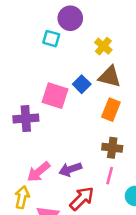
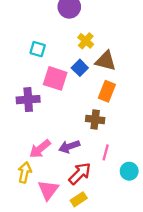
cyan square: (51, 39) -> (38, 49), moved
yellow cross: (103, 46) -> (86, 41), moved
brown cross: (112, 148) -> (95, 120), moved

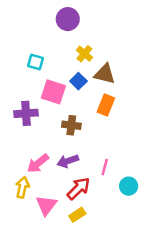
brown cross: (95, 120) -> (71, 125), moved

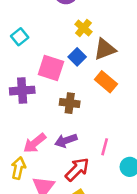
cyan square: (36, 62) -> (20, 37), moved, turned 35
brown triangle: (105, 74) -> (105, 49), turned -35
orange rectangle: (106, 105) -> (106, 82), turned -72

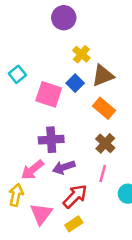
cyan square: (20, 37) -> (17, 74), moved
purple cross: (22, 91) -> (51, 140), moved
brown cross: (70, 103) -> (105, 143), moved, turned 36

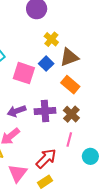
purple cross: (51, 140) -> (45, 111), moved
purple arrow: (64, 167) -> (17, 111), moved

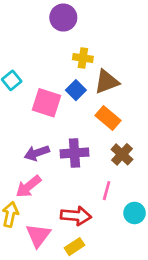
yellow cross: (51, 39) -> (83, 58), turned -32
brown cross: (71, 114) -> (122, 154), moved
red arrow: (46, 158) -> (76, 216), turned 50

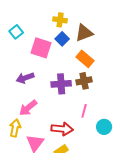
yellow cross: (83, 58) -> (60, 20), moved
purple arrow: (37, 153) -> (25, 78), moved
brown cross: (122, 154) -> (84, 81), moved, turned 35

